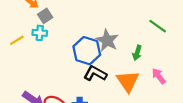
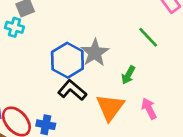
green line: (158, 26) -> (148, 37), moved

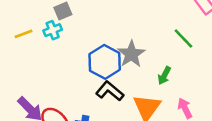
cyan cross: (14, 27) -> (53, 30), turned -36

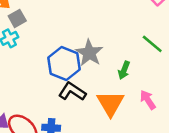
green line: (183, 39) -> (152, 44), moved

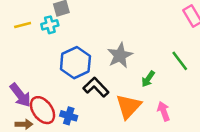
blue hexagon: (64, 64) -> (75, 63), moved

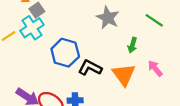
cyan cross: (50, 25) -> (32, 28), size x1.5
gray star: (120, 55) -> (108, 18), moved

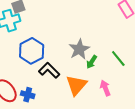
gray star: (108, 18) -> (79, 49), moved
green line: (154, 20) -> (118, 59), moved

